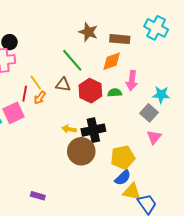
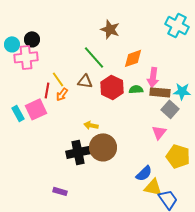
brown rectangle: (120, 39) -> (160, 92), moved
black cross: (93, 130) -> (78, 152), moved
pink triangle: (154, 137) -> (159, 132), moved
yellow pentagon: (123, 157) -> (178, 156), moved, turned 30

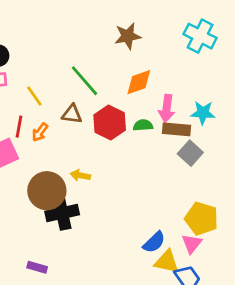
brown star: (110, 29) -> (128, 36), moved, turned -30
yellow line: (58, 79) -> (34, 96), moved
cyan star: (182, 91) -> (203, 113), moved
pink triangle: (159, 132) -> (192, 244), moved
brown circle: (103, 147) -> (47, 191), moved

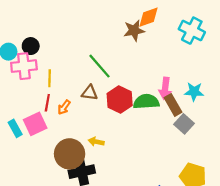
orange diamond: (139, 82) -> (148, 17), moved
yellow line: (34, 96) -> (50, 78), moved, turned 36
green semicircle: (143, 125) -> (146, 102), size x1.6
brown rectangle: (176, 129) -> (173, 105), turned 55

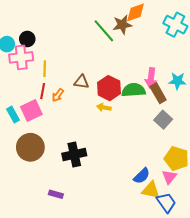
green line: (100, 66) -> (104, 31), moved
gray square: (184, 124) -> (163, 120), moved
yellow arrow: (96, 142) -> (104, 107), moved
brown circle: (70, 154) -> (30, 147), moved

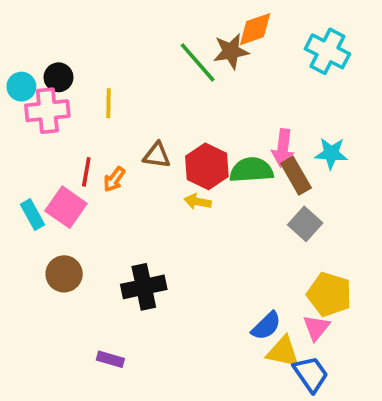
yellow line: (45, 69) -> (109, 103), moved
pink square: (31, 111) -> (66, 207), turned -30
brown circle: (30, 147) -> (64, 274), size x0.7

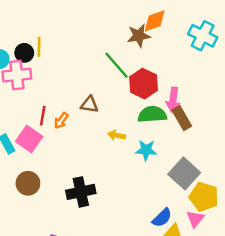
green line: (198, 62) -> (117, 65), moved
yellow line: (109, 103) -> (39, 47), moved
cyan star: (331, 153) -> (146, 150), moved
red hexagon: (207, 166) -> (144, 84), moved
gray square: (305, 224) -> (184, 173), moved, size x1.4

